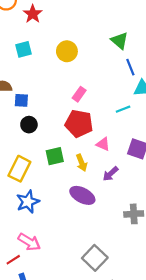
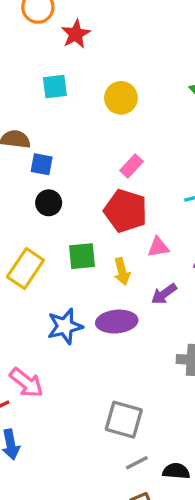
pink triangle: (103, 144) -> (158, 247), turned -40
purple ellipse: (82, 195) -> (117, 322), turned -40
blue star: (28, 202) -> (65, 326), moved
gray square: (95, 258) -> (124, 420), turned -35

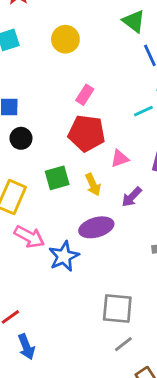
blue star: (65, 326) -> (64, 256), moved
pink arrow: (26, 383) -> (29, 237), moved
gray line: (137, 463) -> (123, 344), moved

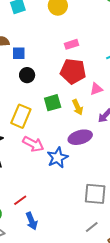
pink rectangle: (85, 95) -> (72, 44), turned 40
gray line: (123, 344) -> (92, 227), moved

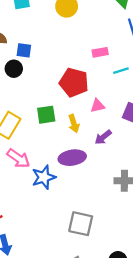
pink rectangle: (72, 44) -> (100, 52), moved
blue square: (19, 53) -> (24, 50), moved
black circle: (27, 75) -> (14, 69), moved

